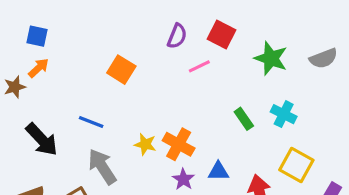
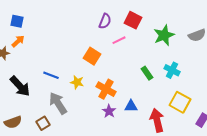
green star: (271, 58) -> (164, 35), turned 30
orange square: (121, 70) -> (92, 56), moved
yellow star: (145, 144) -> (77, 82), moved

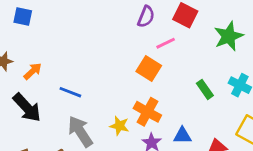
orange arrow: (18, 41) -> (33, 71), moved
orange square: (92, 56) -> (149, 68), moved
yellow star: (77, 82) -> (119, 126), moved

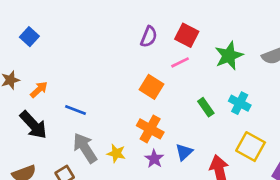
blue square: (23, 17) -> (29, 37), turned 30
pink line: (166, 43) -> (180, 62), moved
yellow star: (119, 126) -> (116, 153), moved
blue triangle: (182, 136) -> (184, 152), turned -42

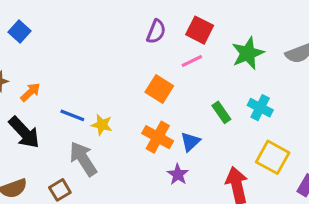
blue triangle: (184, 152) -> (190, 142), moved
yellow star: (116, 153) -> (102, 125), moved
purple star: (154, 159) -> (178, 174), moved

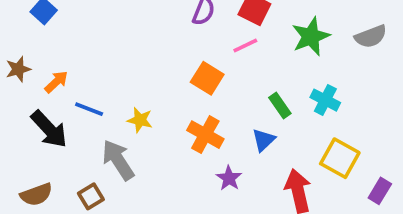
blue line: (72, 115) -> (89, 109), moved
blue triangle: (190, 142) -> (264, 140), moved

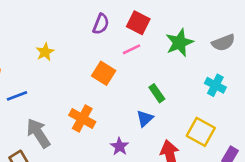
cyan cross: (325, 100) -> (215, 85), moved
blue line: (89, 109) -> (17, 96), turned -42
yellow star: (140, 120) -> (45, 52), moved, turned 30
orange cross: (205, 135) -> (82, 119), moved

